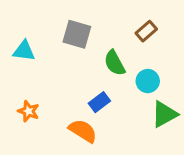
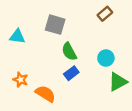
brown rectangle: (146, 31) -> (105, 14), moved
green semicircle: (115, 63) -> (69, 52), moved
orange semicircle: (83, 131) -> (45, 94), moved

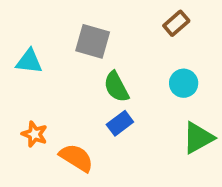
cyan circle: (106, 58) -> (184, 83), moved

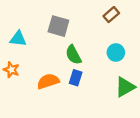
blue rectangle: (120, 123) -> (76, 78), turned -35
orange star: (35, 134) -> (11, 70), moved
orange semicircle: (76, 158) -> (48, 81), moved, turned -50

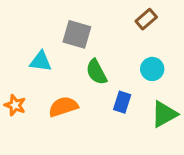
cyan triangle: (18, 39) -> (41, 61), moved
orange star: (11, 70) -> (15, 105), moved
blue rectangle: (76, 78) -> (122, 102), moved

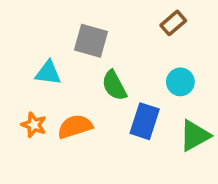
blue rectangle: (122, 102) -> (145, 121), size x1.4
orange star: (15, 105) -> (34, 125), moved

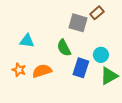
gray square: (91, 41) -> (78, 23), moved
cyan circle: (180, 82) -> (101, 55), moved

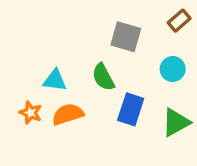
brown rectangle: (97, 13) -> (179, 21), moved
cyan triangle: (27, 41) -> (55, 80), moved
cyan circle: (101, 55) -> (173, 69), moved

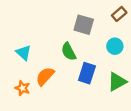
cyan triangle: (55, 80) -> (24, 53), moved, turned 35
orange star: (31, 113) -> (22, 88), moved
orange semicircle: (68, 114) -> (45, 76), turned -30

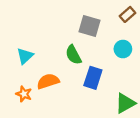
cyan triangle: (24, 53) -> (25, 56), turned 35
orange semicircle: (45, 76) -> (48, 81), turned 30
green triangle: (117, 82) -> (125, 103), moved

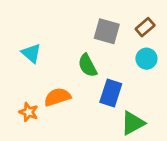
brown rectangle: (128, 14) -> (145, 27), moved
cyan triangle: (25, 56) -> (31, 53), moved, turned -36
green triangle: (125, 103) -> (133, 123), moved

